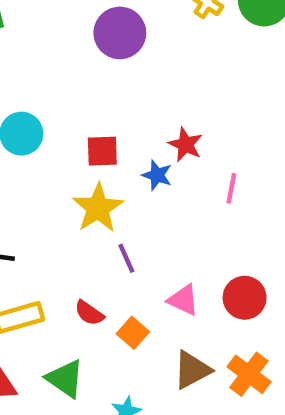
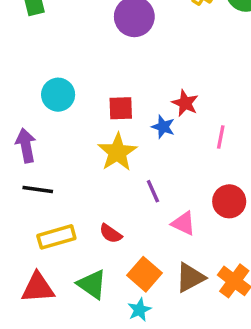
purple line: (126, 258) -> (153, 191), moved
red circle: (245, 298) -> (229, 201), moved
orange square: (133, 333) -> (144, 274), moved, size x1.4

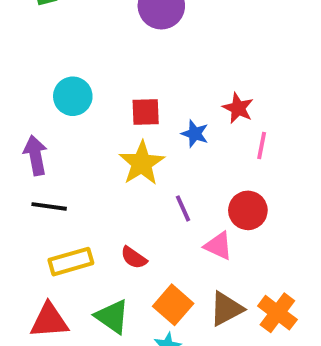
red star: (185, 103) -> (238, 108), moved
red circle: (229, 201) -> (248, 210), moved

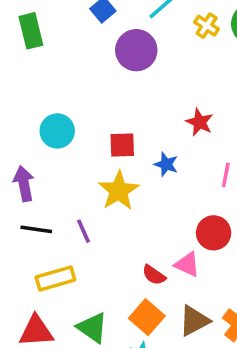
red star: (238, 108) -> (200, 122), moved
purple line: (183, 208) -> (84, 231), moved
red semicircle: (134, 258) -> (154, 275), moved

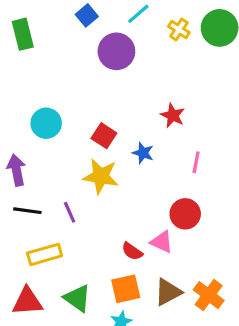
red square: (122, 145) -> (104, 136), turned 35
yellow star: (119, 191) -> (101, 176), turned -30
orange square: (147, 317) -> (126, 289), turned 36

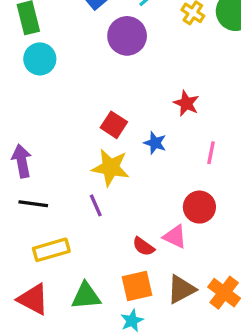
cyan circle: (46, 123) -> (40, 59), moved
purple line: (70, 212) -> (96, 205), moved
green triangle: (77, 298) -> (86, 296), turned -40
red triangle: (27, 301) -> (33, 299), turned 32

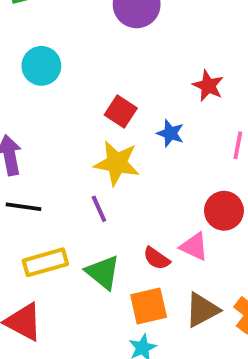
cyan circle: (40, 59) -> (41, 66), moved
green triangle: (86, 296) -> (103, 272), moved, turned 44

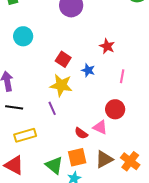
green triangle: (103, 272) -> (54, 165), moved

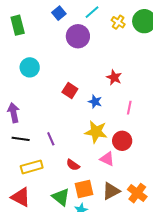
yellow star: (61, 85) -> (96, 132), moved
purple line: (52, 108) -> (51, 139), moved
red semicircle: (81, 133) -> (73, 165), moved

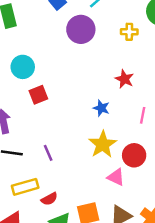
yellow cross: (118, 22) -> (129, 32), moved, turned -32
red square: (70, 91) -> (38, 95), moved, turned 35
yellow star: (96, 132) -> (103, 144), turned 30
red semicircle: (73, 165) -> (49, 199), moved, turned -64

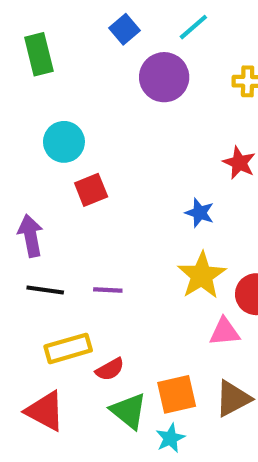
purple line: (48, 153) -> (108, 290), turned -63
pink triangle: (116, 177) -> (225, 332), turned -30

